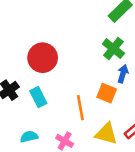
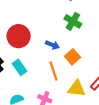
blue arrow: (123, 74) -> (52, 45), moved, turned 104
orange square: (107, 93) -> (73, 57), turned 35

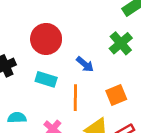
orange square: (73, 57) -> (116, 95), moved
cyan rectangle: (20, 67) -> (46, 79), moved, turned -56

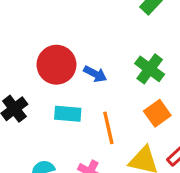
green cross: (121, 43) -> (150, 69), moved
blue arrow: (85, 64) -> (95, 74), moved

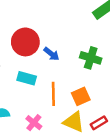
green cross: (150, 69) -> (91, 58), turned -30
orange square: (157, 113) -> (81, 96), moved

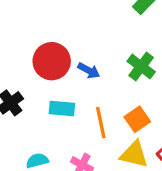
green cross: (91, 58) -> (141, 67), turned 30

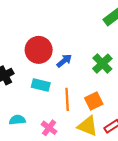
blue arrow: (89, 71) -> (64, 61), turned -77

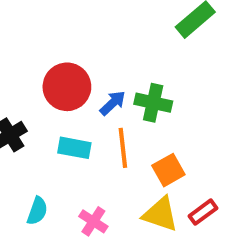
green cross: (102, 64) -> (153, 103), moved, turned -30
orange line: (67, 99) -> (123, 148), moved
cyan semicircle: (17, 120) -> (37, 211), turned 119

